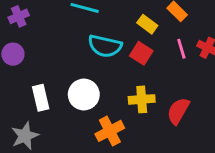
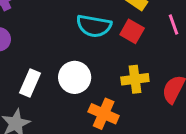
white rectangle: (41, 98) -> (30, 83), turned 40
orange cross: (110, 131) -> (104, 114), turned -36

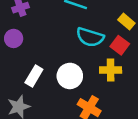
yellow cross: (135, 79) -> (111, 70), moved

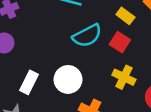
cyan semicircle: (90, 37) -> (87, 36), turned -40
yellow cross: (111, 70) -> (124, 77), moved, turned 30

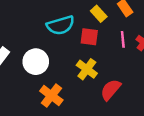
red square: (120, 42) -> (89, 37), turned -36

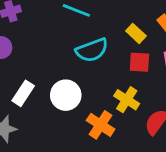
red square: (89, 37) -> (139, 62), moved
orange cross: (51, 96) -> (101, 125), moved

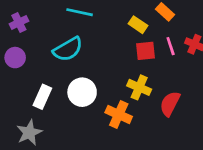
cyan semicircle: (92, 50) -> (68, 49), moved

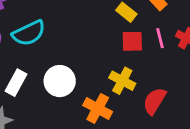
cyan semicircle: (68, 49) -> (29, 33), moved

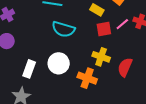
cyan semicircle: (29, 33) -> (63, 29), moved, turned 50
pink line: (160, 38) -> (122, 24), turned 72

